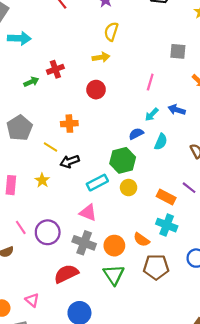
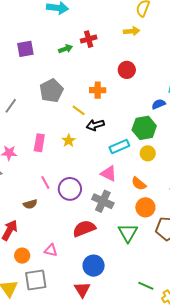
red circle: (96, 90) -> (127, 70), moved
orange semicircle: (141, 240) -> (139, 184), moved
orange circle: (114, 246) -> (145, 207), moved
pink triangle: (32, 300) -> (51, 250), turned -32

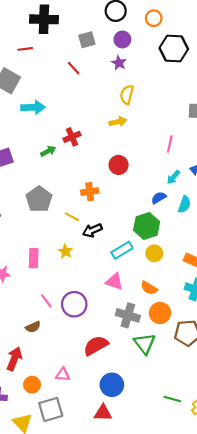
gray cross: (103, 201) -> (128, 315), moved
red triangle: (82, 290) -> (103, 413), turned -48

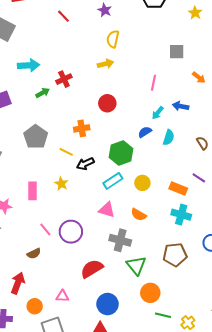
cyan arrow: (33, 107) -> (29, 65), moved
green hexagon: (147, 226) -> (121, 153), moved
orange circle: (160, 313) -> (150, 293), moved

